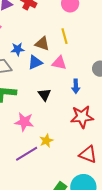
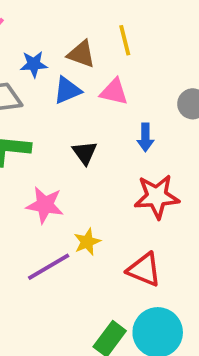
red triangle: (88, 154) -> (144, 270), moved

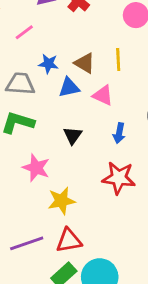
yellow star: (87, 242) -> (61, 201), size x1.4
purple line: (49, 267) -> (27, 243), moved
red triangle: (144, 270) -> (69, 241), moved, turned -44

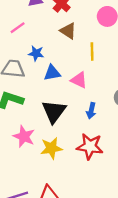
brown triangle: (85, 63) -> (68, 31), moved
black triangle: (73, 136) -> (54, 111), size x1.6
yellow star: (61, 201) -> (51, 148), moved

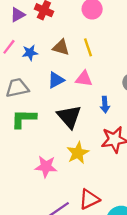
brown triangle: (68, 31) -> (61, 47), moved
blue star: (36, 53) -> (30, 53), moved
pink star: (24, 136) -> (46, 167), moved

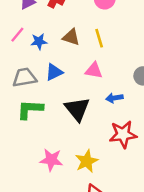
blue triangle: (56, 80) -> (54, 72), moved
blue arrow: (105, 105) -> (114, 98), turned 84
yellow star: (78, 153) -> (87, 161), moved

